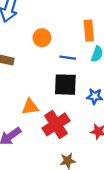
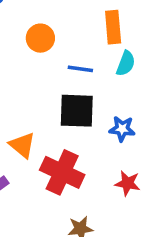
orange triangle: (30, 107) -> (22, 145), turned 48
red cross: (56, 124) -> (62, 172), turned -32

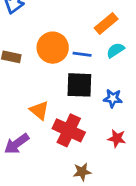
orange rectangle: (113, 27) -> (106, 24), turned 55
orange circle: (40, 38) -> (53, 48), moved, size x1.5
cyan semicircle: (126, 63) -> (115, 50), turned -144

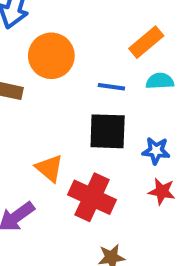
orange circle: (53, 48) -> (51, 56), moved
cyan semicircle: (115, 50) -> (160, 81), turned 30
red star: (117, 138) -> (162, 191), moved

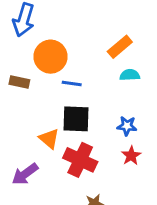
blue line: (111, 87) -> (72, 83), moved
black square: (108, 131) -> (76, 119), moved
red star: (162, 191) -> (131, 156), turned 30

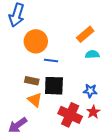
brown rectangle: (19, 82) -> (32, 81), moved
red cross: (80, 160) -> (70, 115), moved

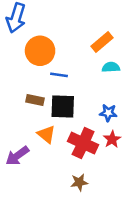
orange triangle: (35, 100) -> (46, 134), moved

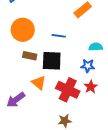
orange circle: (40, 51) -> (23, 30), moved
cyan semicircle: (111, 67) -> (96, 47), moved
blue line: (59, 75) -> (59, 36), moved

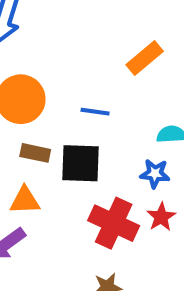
orange triangle: (39, 83) -> (25, 200), moved, turned -42

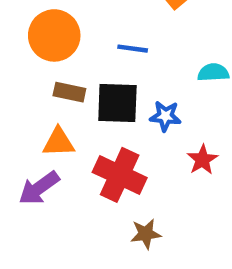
blue star: (155, 174) -> (165, 116), moved
red cross: (114, 223) -> (120, 175), moved

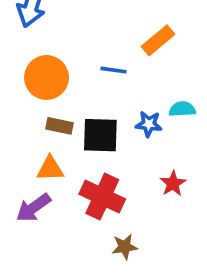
blue line: (133, 49) -> (113, 70), moved
blue star: (165, 116) -> (149, 124), moved

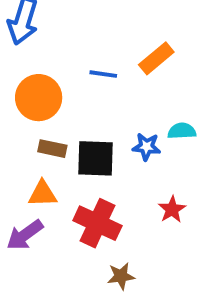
blue line: (113, 70) -> (103, 74), moved

